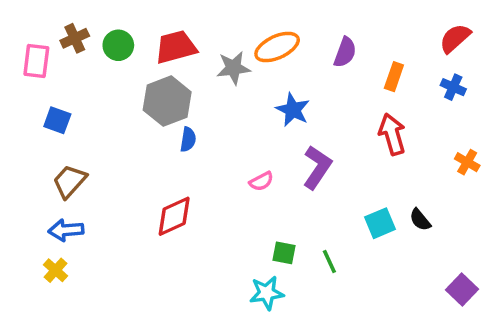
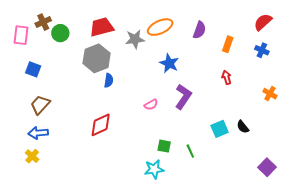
green circle: (118, 45) -> (60, 33), moved
red arrow: (392, 134) -> (227, 77), size x0.6

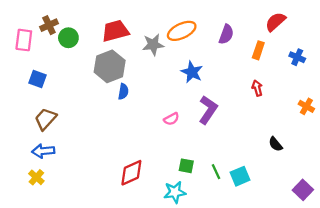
red semicircle: (263, 22) -> (275, 22), moved
red diamond: (101, 125) -> (131, 173), moved
cyan square: (220, 129) -> (240, 176), moved

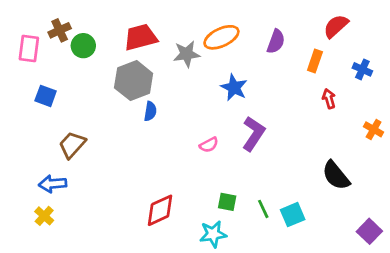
red arrow: (257, 88) -> (329, 99), moved
brown trapezoid: (46, 119) -> (72, 145), moved
black semicircle: (275, 144) -> (336, 175), size x1.6

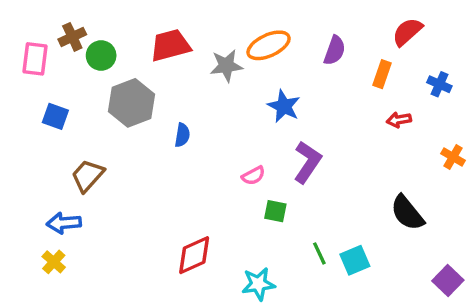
gray hexagon: (134, 81) -> (132, 103), moved
red arrow: (329, 99) -> (399, 120), turned -84
green square: (227, 202) -> (275, 211), moved

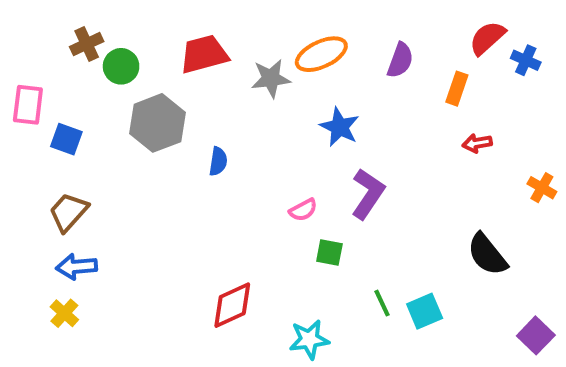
pink rectangle: (35, 59) -> (28, 105), moved
blue cross: (439, 84) -> (526, 60), moved
brown trapezoid: (88, 176) -> (68, 212), moved

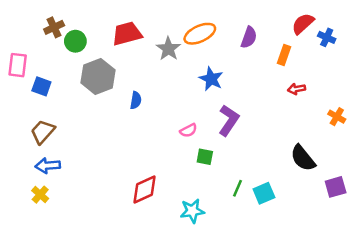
gray star: (271, 78) -> (168, 49), turned -30
green line: (382, 303) -> (238, 188), turned 48
purple square: (536, 335) -> (336, 187), moved, turned 30

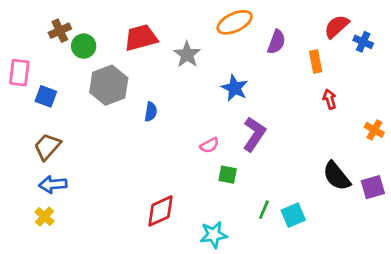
orange ellipse: (200, 34) -> (235, 22), moved
orange rectangle: (284, 55) -> (316, 61), turned -30
red arrow: (297, 89) -> (330, 99), turned 84
purple square: (336, 187) -> (373, 187), moved

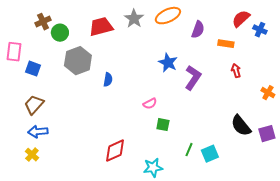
gray star: (187, 54) -> (134, 19), moved
orange rectangle: (316, 61) -> (226, 44), turned -70
purple L-shape: (254, 134) -> (193, 78), moved

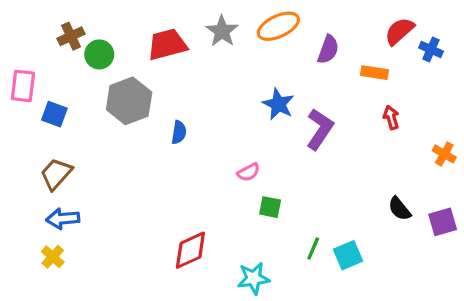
black semicircle: (241, 126) -> (399, 209), size x0.7

